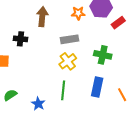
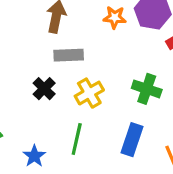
black cross: (20, 39) -> (44, 89), moved, turned 32
gray rectangle: (69, 39) -> (69, 55), moved

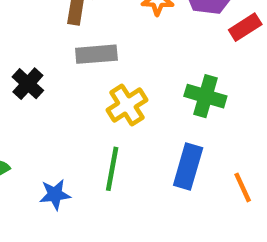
black cross: (44, 89) -> (28, 84), moved
blue star: (34, 156) -> (55, 194), turned 30

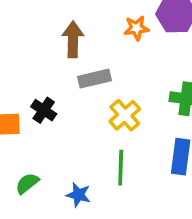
blue star: (55, 194) -> (78, 195), turned 30

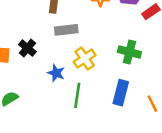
blue star: (78, 195) -> (56, 73), moved

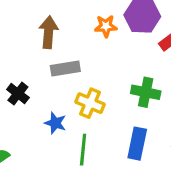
yellow cross: (85, 58) -> (90, 103), turned -30

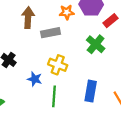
gray rectangle: (65, 69) -> (50, 33), moved
green cross: (146, 92) -> (96, 44), moved, turned 30

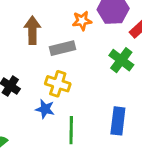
yellow cross: (58, 65) -> (58, 84), moved

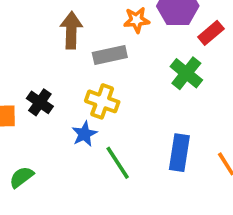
blue star: (45, 109) -> (84, 134), turned 30
green line: (71, 130) -> (118, 163), turned -36

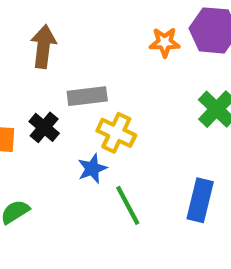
brown arrow: (71, 30) -> (43, 47), moved
gray rectangle: (110, 55) -> (87, 96), moved

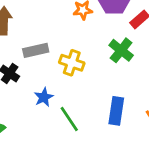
yellow cross: (116, 133) -> (72, 63), moved

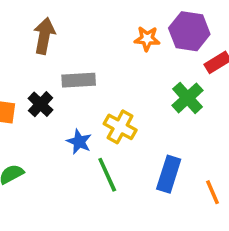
yellow cross: (72, 63) -> (120, 127), moved
blue star: (44, 97) -> (79, 142), turned -30

